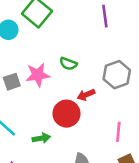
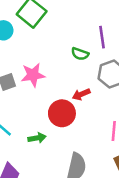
purple line: (105, 16) -> (102, 37), moved
green semicircle: (68, 64) -> (80, 54), moved

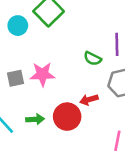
green arrow: (37, 138) -> (35, 119), moved

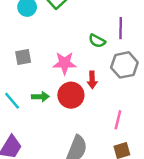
pink star: (42, 74) -> (65, 63), moved
red arrow: (89, 100) -> (92, 80), turned -77

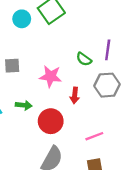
red circle: (71, 95) -> (51, 121), moved
pink line: (118, 120) -> (94, 136), turned 48

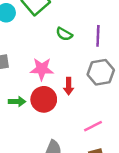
green semicircle: (84, 59) -> (64, 34), moved
red circle: (51, 121) -> (44, 99), moved

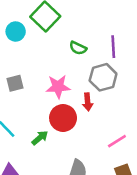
gray hexagon: (101, 72) -> (103, 77), moved
green arrow: (17, 102) -> (40, 138), moved, turned -35

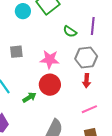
purple line: (113, 47) -> (93, 26), moved
red arrow: (88, 102) -> (87, 81), moved

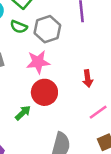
green semicircle: (70, 32) -> (19, 27), moved
gray hexagon: (86, 57) -> (47, 29), moved

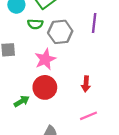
green semicircle: (19, 27) -> (35, 24), turned -32
pink star: (38, 62) -> (45, 59), turned -30

